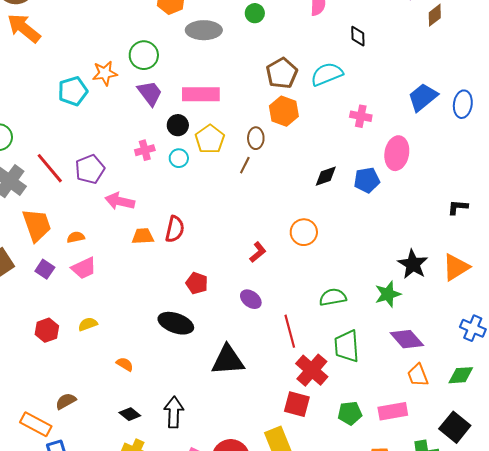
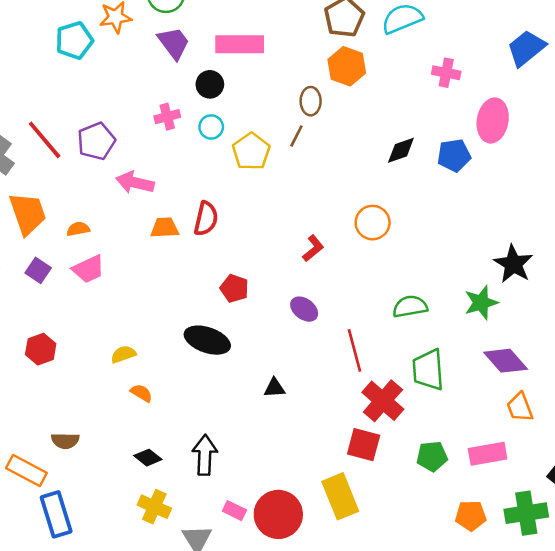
yellow pentagon: (210, 139) -> (251, 152), moved
yellow semicircle: (88, 324) -> (123, 354), moved
black triangle: (228, 360) -> (274, 388), size x0.5
brown semicircle: (66, 401) -> (65, 441), turned -150

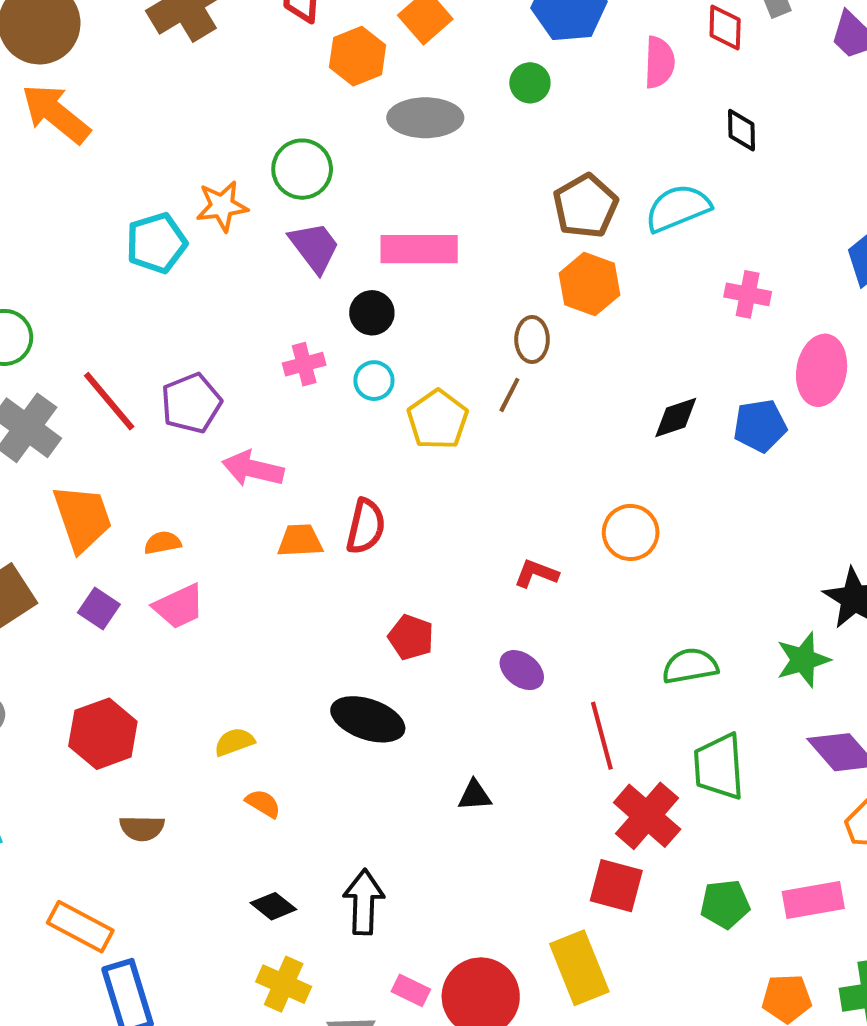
red L-shape: (313, 248) -> (536, 574), turned -120
red hexagon: (41, 349) -> (103, 734), size x1.4
brown semicircle: (65, 441) -> (142, 828), moved

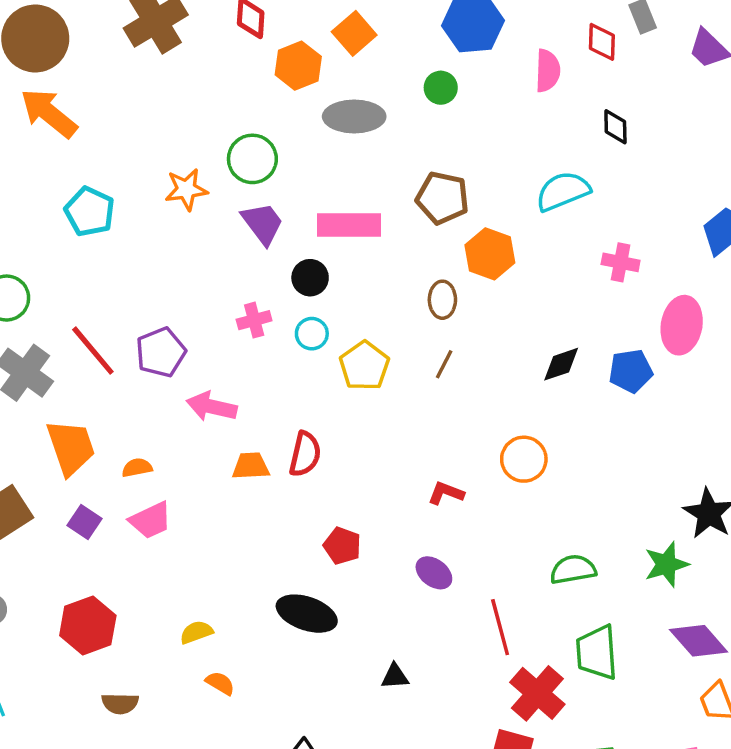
brown pentagon: (585, 206) -> (442, 198), moved, turned -30
cyan pentagon: (156, 243) -> (90, 212), moved, turned -30
brown line: (509, 395) -> (444, 364), moved

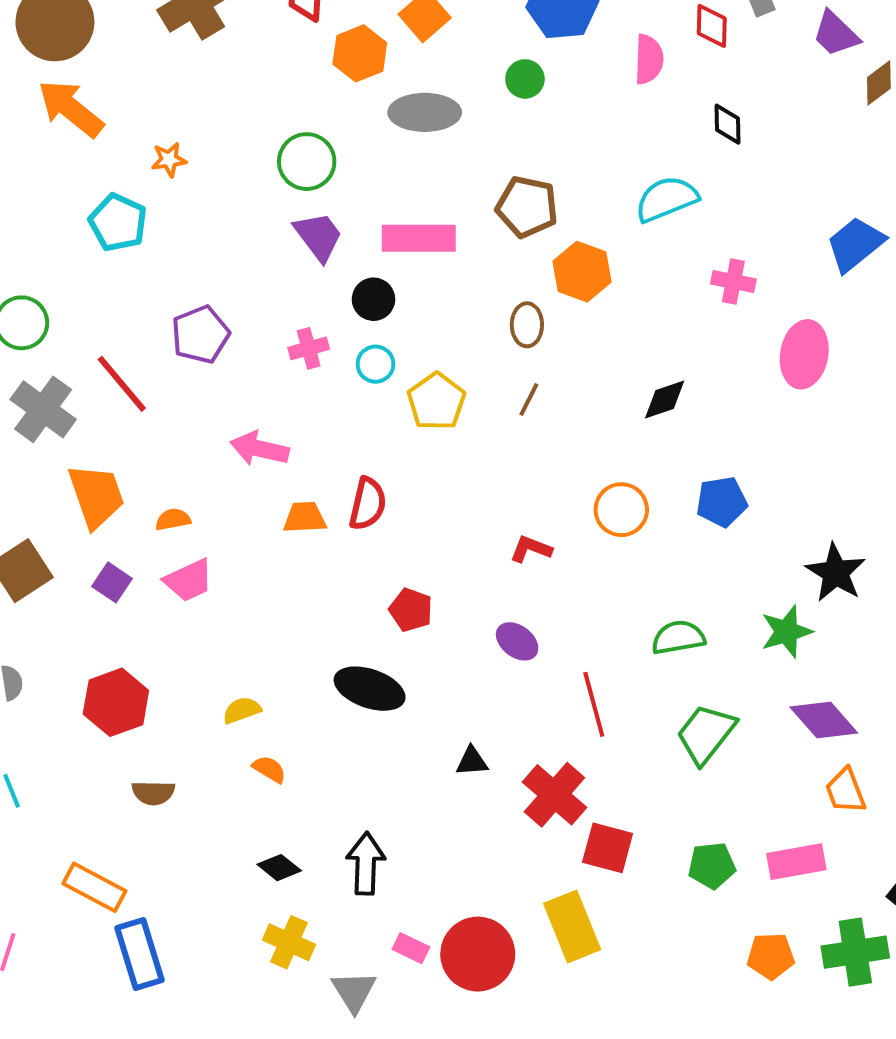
orange star: (186, 189) -> (169, 160), moved, size x0.7
purple pentagon: (161, 352) -> (200, 335), moved
blue pentagon: (631, 371) -> (722, 502), moved
green trapezoid: (597, 653) -> (706, 734), turned 42
red cross: (537, 693) -> (554, 795), moved

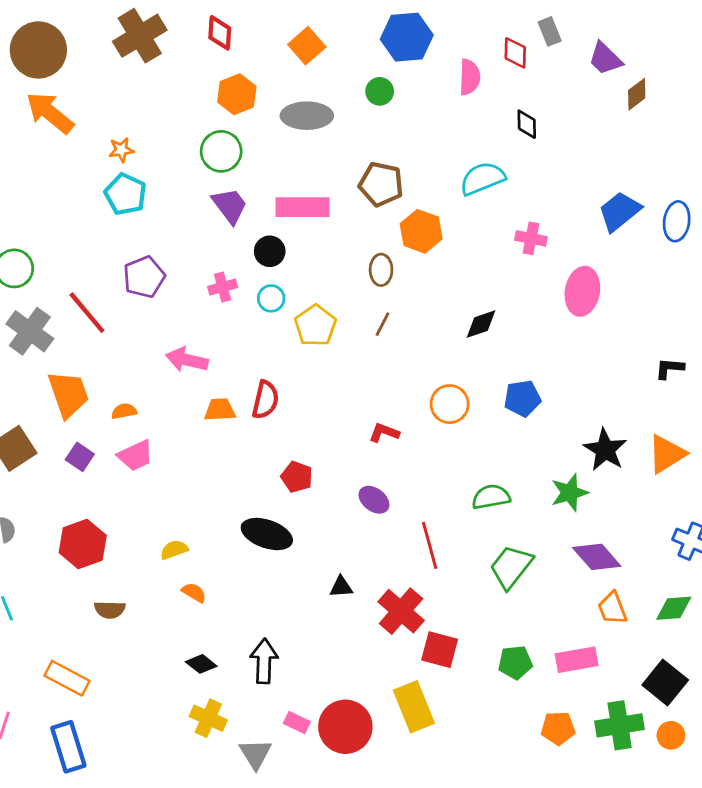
orange hexagon: (360, 53) -> (237, 94), moved
cyan pentagon: (118, 223) -> (125, 194), moved
blue rectangle: (140, 954) -> (68, 747), moved

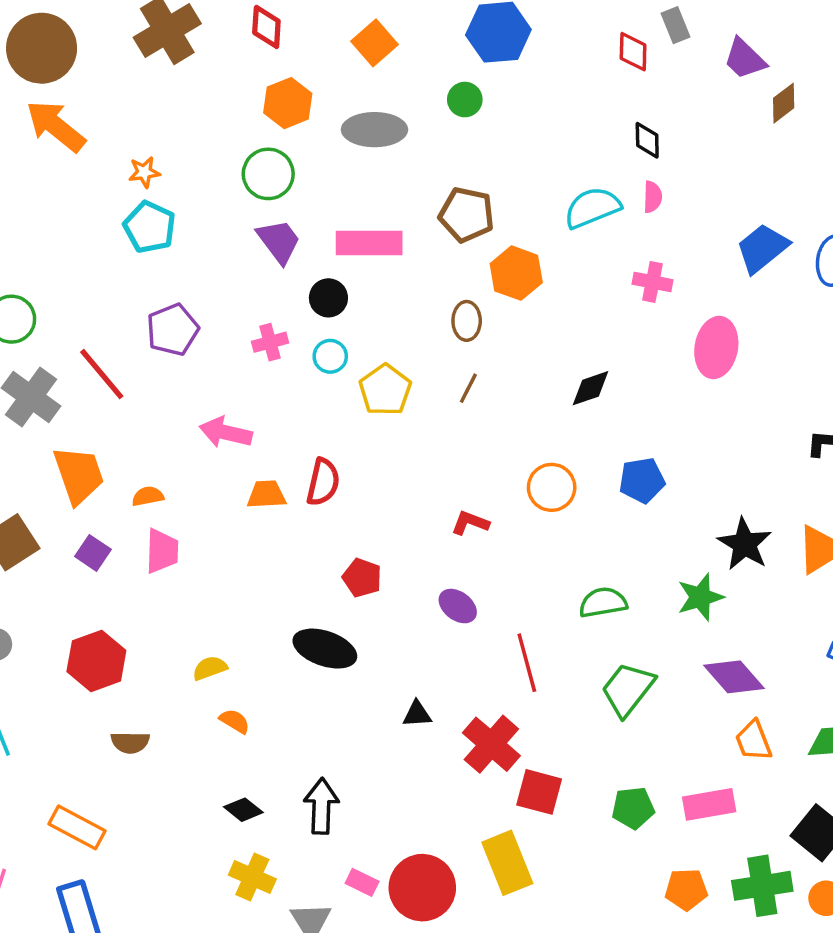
pink semicircle: (470, 77) -> (653, 197), moved, size x0.7
pink trapezoid: (135, 455) -> (162, 551), turned -63

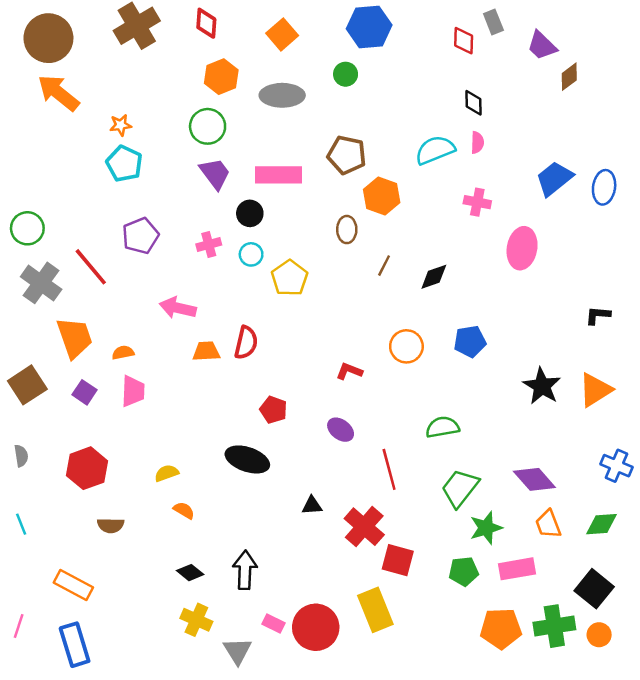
brown line: (468, 388) -> (384, 266), moved
green star: (700, 597) -> (486, 528), moved
orange pentagon: (686, 889) -> (501, 629), size x1.4

